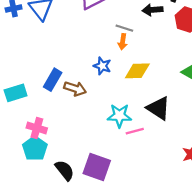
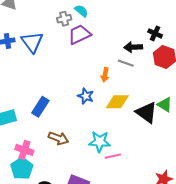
gray line: (124, 28) -> (126, 63), moved
brown arrow: (75, 89) -> (58, 138), moved
black triangle: (159, 108) -> (146, 112), moved

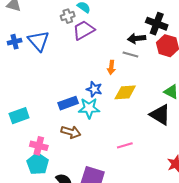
black cross: (155, 33) -> (157, 24), size x1.5
blue rectangle: (40, 107) -> (68, 103), moved, turned 42
black triangle: (146, 112) -> (160, 115), moved
cyan star: (100, 142) -> (89, 108), moved

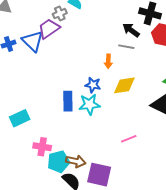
purple trapezoid: (84, 30) -> (49, 29), moved
black arrow: (137, 38) -> (131, 30), turned 48
blue rectangle: (68, 103) -> (68, 101), turned -66
brown arrow: (71, 132) -> (76, 161), moved
cyan pentagon: (38, 164) -> (59, 162), moved, turned 30

